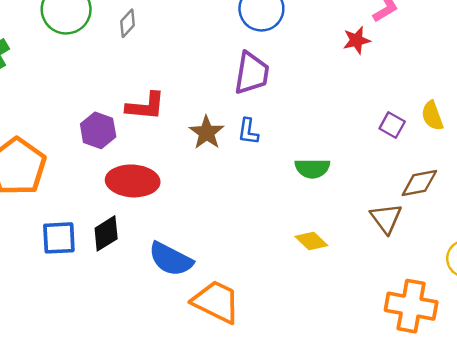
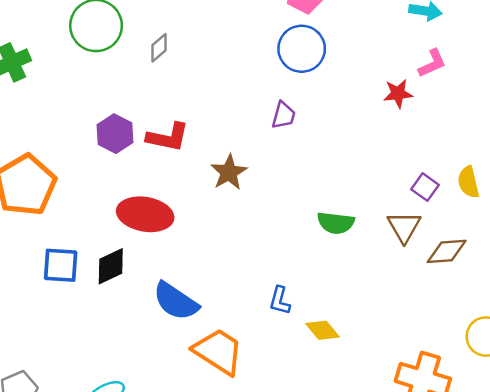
purple trapezoid: (252, 73) -> (284, 115), size x0.6
purple hexagon: (98, 130) -> (115, 134), moved
blue L-shape: (248, 131) -> (280, 301), moved
brown triangle: (386, 218) -> (404, 227), moved
yellow diamond: (311, 241) -> (323, 330), moved

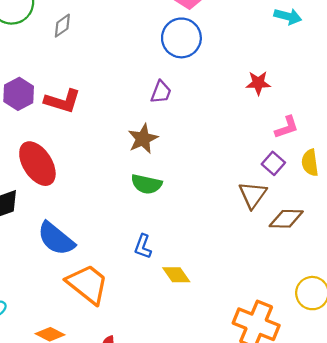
pink L-shape: (432, 63) -> (287, 127), moved
brown star: (229, 172) -> (143, 139), moved
red ellipse: (145, 214) -> (37, 164), turned 42
green semicircle: (336, 223) -> (146, 184), moved

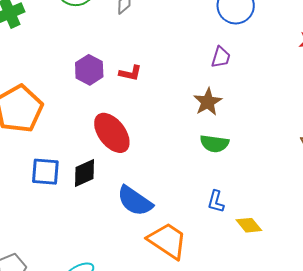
red L-shape: (63, 101) -> (130, 73), size x0.7

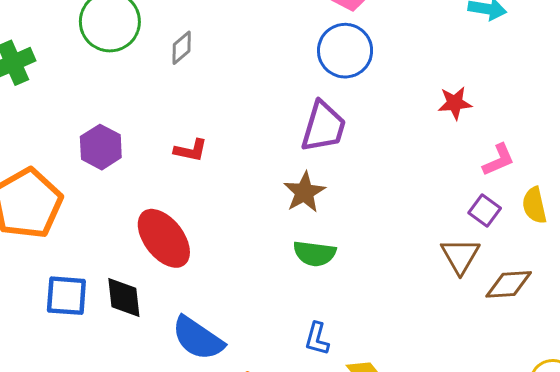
purple trapezoid: (221, 57) -> (323, 127), size x1.6
purple hexagon: (89, 70) -> (101, 147), moved
black diamond: (85, 173) -> (124, 297), turned -72

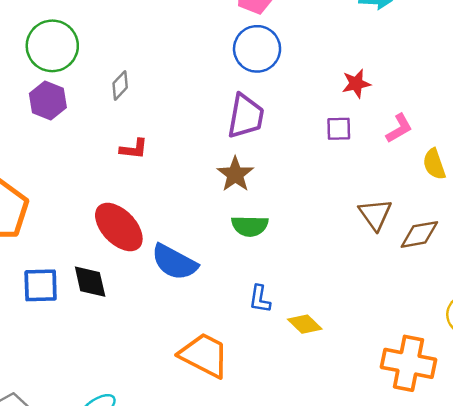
gray diamond: (182, 48) -> (120, 85), moved
purple hexagon: (101, 147) -> (48, 101), moved
purple square: (485, 211) -> (339, 129), moved, turned -32
blue semicircle: (198, 338) -> (174, 262), moved

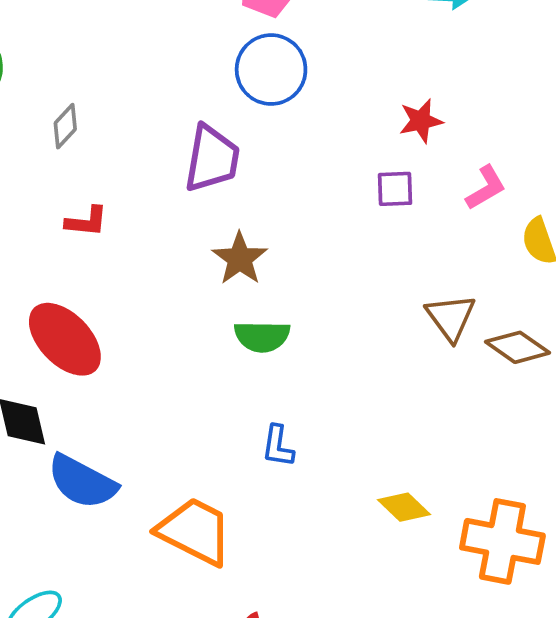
purple trapezoid: (246, 116) -> (212, 159), moved
brown diamond: (419, 234) -> (518, 347), turned 45
blue semicircle: (174, 262) -> (82, 482), moved
yellow diamond: (305, 324) -> (404, 507), moved

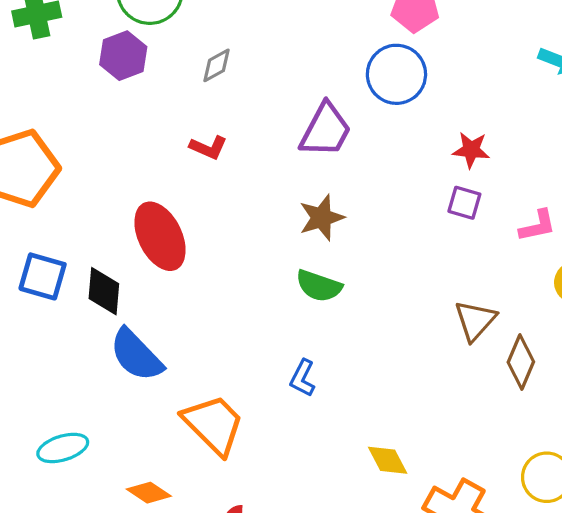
red star: (421, 121) -> (471, 150), moved
brown diamond: (518, 347) -> (521, 362), turned 60

